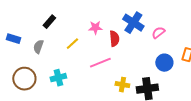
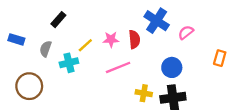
pink star: (95, 28) -> (111, 39), moved
blue circle: (164, 63) -> (172, 67), moved
cyan cross: (58, 78) -> (69, 63), moved

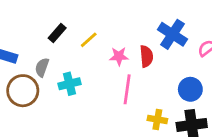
yellow line: (85, 45) -> (89, 40), moved
pink line: (118, 67) -> (127, 89), turned -60
brown circle: (29, 86) -> (23, 91), moved

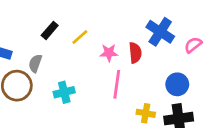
cyan cross: (69, 84) -> (64, 92), moved

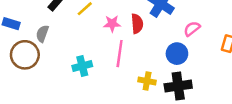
pink semicircle: (193, 45) -> (192, 29), moved
cyan cross: (64, 92) -> (82, 66), moved

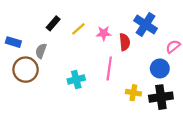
pink star: (112, 24) -> (104, 33), moved

